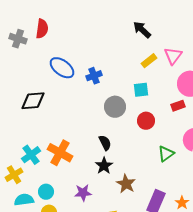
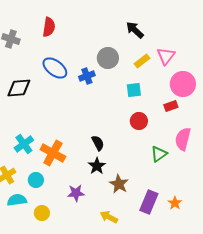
red semicircle: (42, 29) -> (49, 27), moved
black diamond: (33, 101) -> (19, 88), moved
gray circle: (115, 107) -> (108, 58), moved
cyan cross: (31, 155) -> (24, 144), moved
cyan circle: (46, 192) -> (36, 180), moved

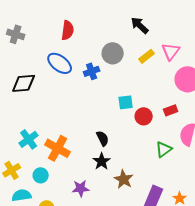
red semicircle: (49, 27) -> (68, 30), moved
cyan square: (134, 90) -> (126, 102), moved
red rectangle: (171, 106) -> (171, 110), moved

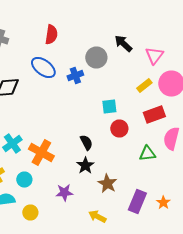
black arrow: (140, 25) -> (123, 44), moved
yellow rectangle: (147, 56) -> (144, 86), moved
red rectangle: (171, 110) -> (154, 114), size x1.5
red circle: (144, 116) -> (119, 128), moved
green triangle: (164, 149) -> (147, 154), turned 30

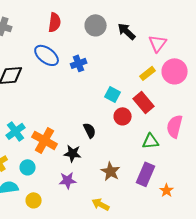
gray circle: (96, 58) -> (96, 25), moved
cyan square: (109, 106) -> (113, 94), turned 35
red rectangle: (154, 114) -> (144, 102), moved, turned 70
black star: (85, 166) -> (73, 153), moved, turned -30
purple rectangle: (137, 202) -> (146, 174), moved

